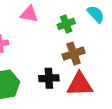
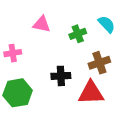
brown cross: (74, 54) -> (99, 63), moved
black cross: (49, 78) -> (61, 76), moved

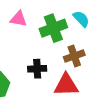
green cross: (78, 34) -> (53, 28), size x1.6

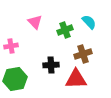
pink triangle: (19, 19) -> (35, 22), turned 35
green cross: (53, 28) -> (65, 30), size x0.7

